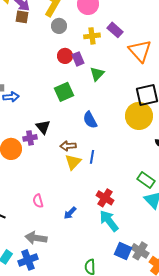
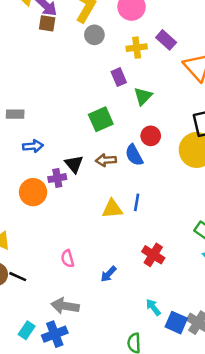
red circle: (65, 56) -> (151, 136), moved
blue arrow: (11, 97) -> (33, 146), moved
brown arrow: (68, 146) -> (106, 160), moved
yellow triangle: (73, 162) -> (112, 209), turned 42
cyan arrow: (109, 221) -> (153, 307), moved, size x0.6

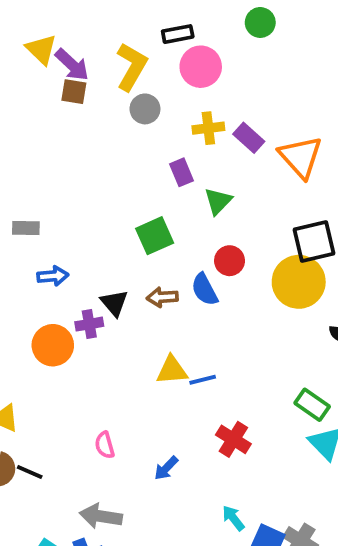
purple rectangle: (166, 40) -> (249, 138), moved
blue line: (137, 202) -> (203, 380), moved, turned 66

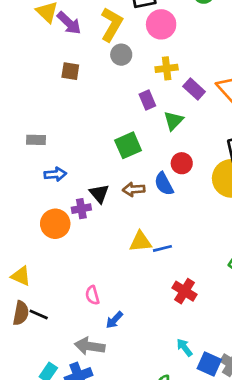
brown square: (74, 92) -> (70, 71), moved
purple rectangle: (249, 138) -> (194, 89), moved
blue arrow: (166, 468) -> (114, 320), moved

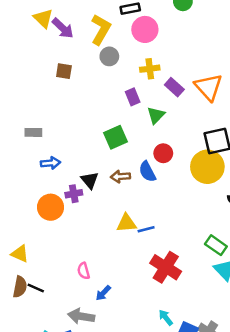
red cross: (184, 291) -> (166, 267), size x1.4

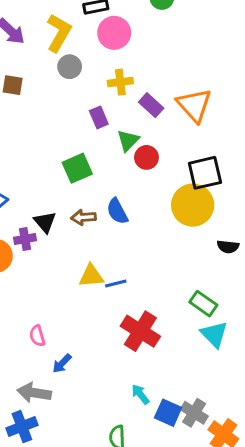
red circle: (163, 153) -> (146, 157), moved

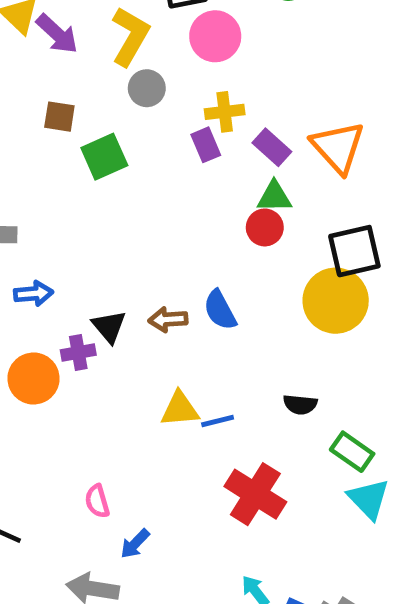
purple rectangle: (99, 117) -> (206, 145), moved
green triangle: (128, 141) -> (274, 197), moved, turned 45
green square: (77, 168) -> (104, 157), moved
black semicircle: (228, 247) -> (300, 404), moved

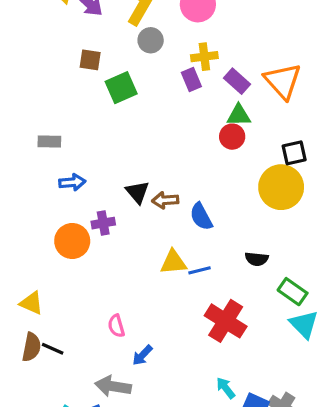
black square: (354, 251) -> (294, 153), size x0.7
blue semicircle: (220, 310) -> (201, 217), moved
black triangle: (109, 327) -> (137, 192), moved

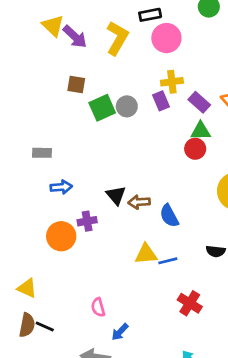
gray circle: (151, 40) -> (127, 106), moved
red cross: (226, 321) -> (190, 303), size x0.7

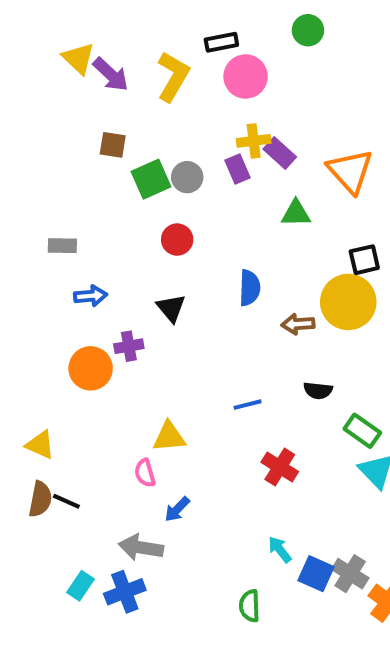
purple rectangle: (199, 102) -> (280, 153), moved
red circle: (195, 149) -> (177, 240), moved
brown arrow: (139, 202) -> (298, 324), moved
blue semicircle: (169, 216) -> (250, 288), moved, turned -150
yellow triangle: (146, 254) -> (169, 437), moved

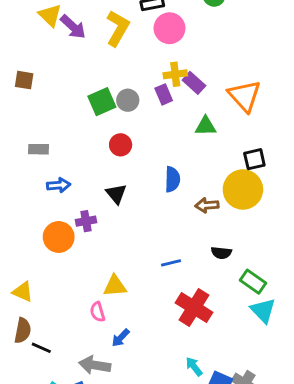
brown square: (113, 145) -> (24, 80), moved
red cross: (280, 467) -> (194, 308), size x1.4
black line: (66, 501) -> (41, 348), moved

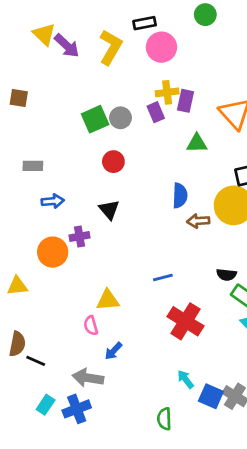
purple rectangle: (194, 83) -> (186, 101), turned 60
blue semicircle: (172, 179) -> (180, 196), moved
black semicircle: (221, 253) -> (226, 275), moved
yellow triangle: (23, 292) -> (17, 286), moved, turned -30

